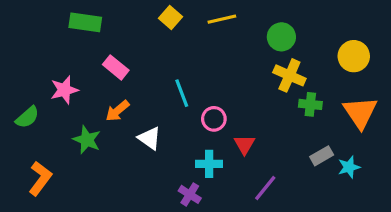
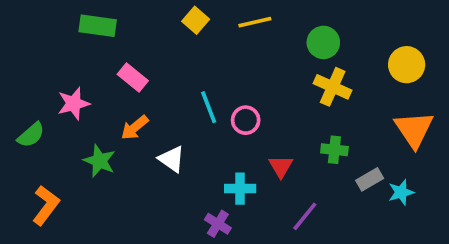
green cross: (310, 104) -> (334, 150), moved
pink circle: (214, 119) -> (246, 120), moved

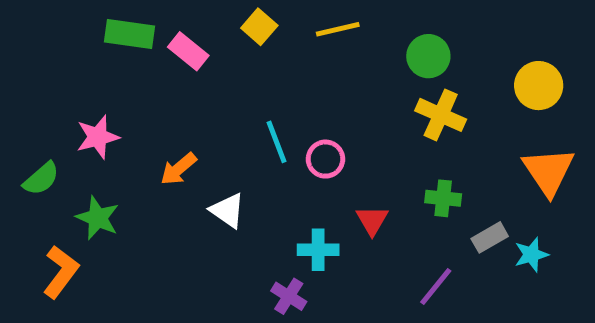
pink rectangle: (133, 78) -> (188, 51), moved
green star: (99, 161) -> (98, 218), moved
purple line: (305, 216) -> (436, 286), moved

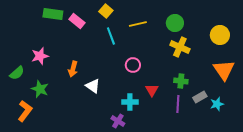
yellow line: (338, 29) -> (138, 24), moved
cyan line: (276, 142) -> (111, 36), moved
orange arrow: (178, 169) -> (73, 69), turned -35
purple line: (436, 286) -> (178, 104), moved, turned -36

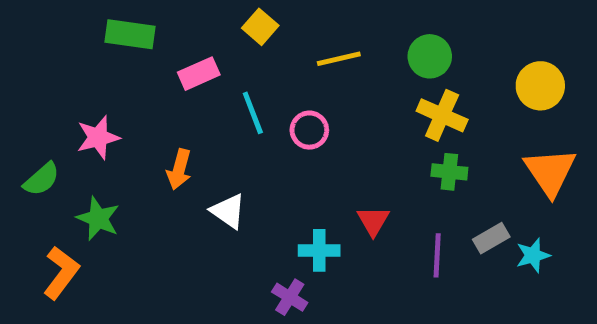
pink rectangle: (77, 21) -> (199, 74), moved, turned -63
cyan line: (111, 36) -> (253, 113), moved
pink circle: (133, 65) -> (309, 130), moved
green cross: (181, 81) -> (449, 172), moved

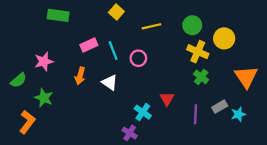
pink rectangle: (199, 74) -> (89, 45), moved
yellow circle: (540, 86) -> (224, 38), moved
green cross: (449, 172) -> (201, 77), turned 32
white triangle: (228, 211) -> (110, 82), moved
cyan cross: (319, 250) -> (143, 112), turned 35

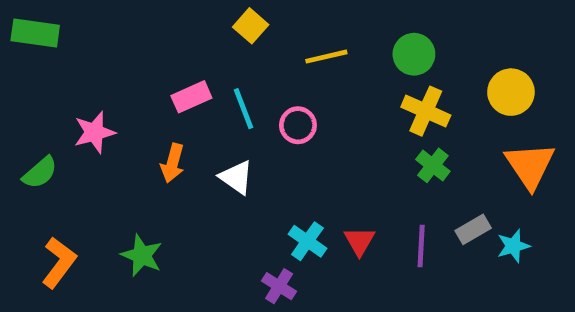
green rectangle: (58, 15) -> (35, 33), moved
yellow circle: (224, 38) -> (511, 92), moved
green star: (44, 98) -> (142, 255), moved
red triangle: (167, 99) -> (359, 241), moved

